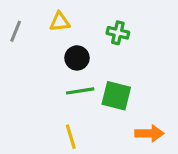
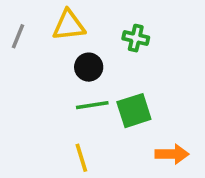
yellow triangle: (60, 22) -> (69, 25), size x1.4
green square: (116, 96) -> (134, 111), turned -32

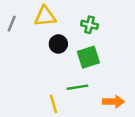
green line: (92, 105) -> (78, 87), moved
green square: (134, 111) -> (88, 57), moved

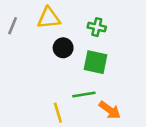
green square: (88, 57) -> (95, 62), turned 30
orange arrow: (113, 102) -> (110, 110), moved, turned 36

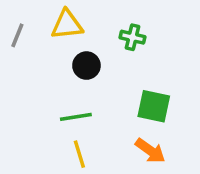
green square: (95, 62) -> (154, 106), moved
green line: (84, 94) -> (76, 117), moved

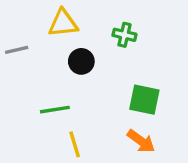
gray line: (17, 35) -> (17, 50), moved, turned 55
green line: (76, 117) -> (55, 110), moved

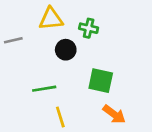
green cross: (124, 35) -> (89, 28), moved
green square: (144, 100) -> (101, 81), moved

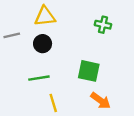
green cross: (89, 28) -> (103, 25), moved
black circle: (66, 50) -> (43, 44), moved

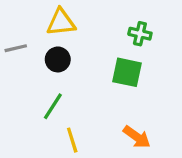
green square: (89, 71) -> (127, 72), moved
green line: (39, 78) -> (53, 106), turned -48

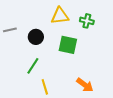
yellow triangle: (61, 22) -> (60, 16), moved
green square: (127, 72) -> (68, 45), moved

